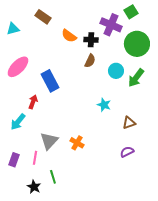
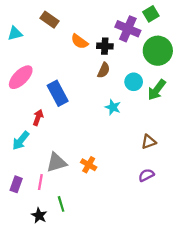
cyan star: (104, 105) -> (113, 107), moved
gray triangle: (49, 141) -> (56, 162), turned 30

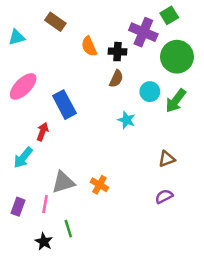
orange semicircle: (79, 41) -> (89, 46), turned 30

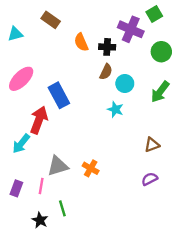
green circle: (177, 57) -> (161, 52), size x0.7
cyan circle: (150, 92) -> (125, 84), moved
red arrow: (43, 132) -> (39, 120), size x1.6

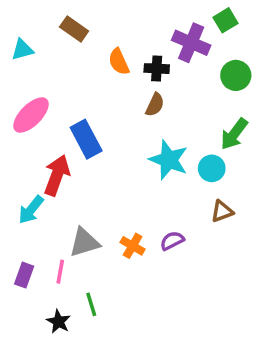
cyan circle: (125, 84) -> (212, 168), moved
cyan star: (115, 109) -> (169, 160), size x1.6
purple semicircle: (150, 179) -> (172, 241), moved

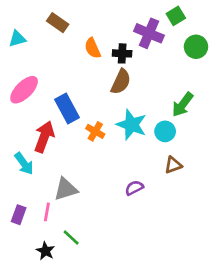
green circle: (236, 75) -> (196, 47), moved
brown semicircle: (155, 105) -> (121, 82), size x1.4
cyan arrow: (31, 210) -> (24, 164), turned -75
orange cross: (133, 246) -> (95, 131), moved
green line: (91, 304) -> (71, 238), turned -30

